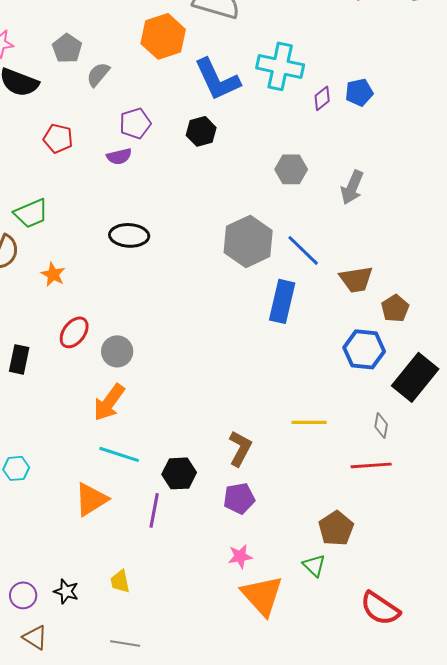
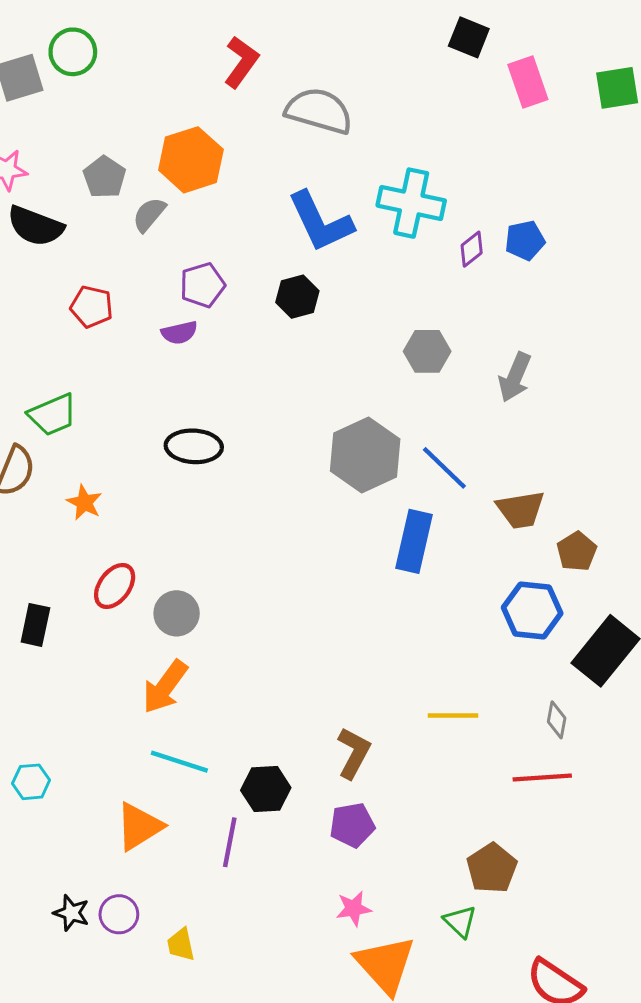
orange hexagon: (163, 36) -> (191, 160), moved
black star: (66, 591) -> (71, 913), moved
purple circle: (23, 595) -> (119, 914), moved

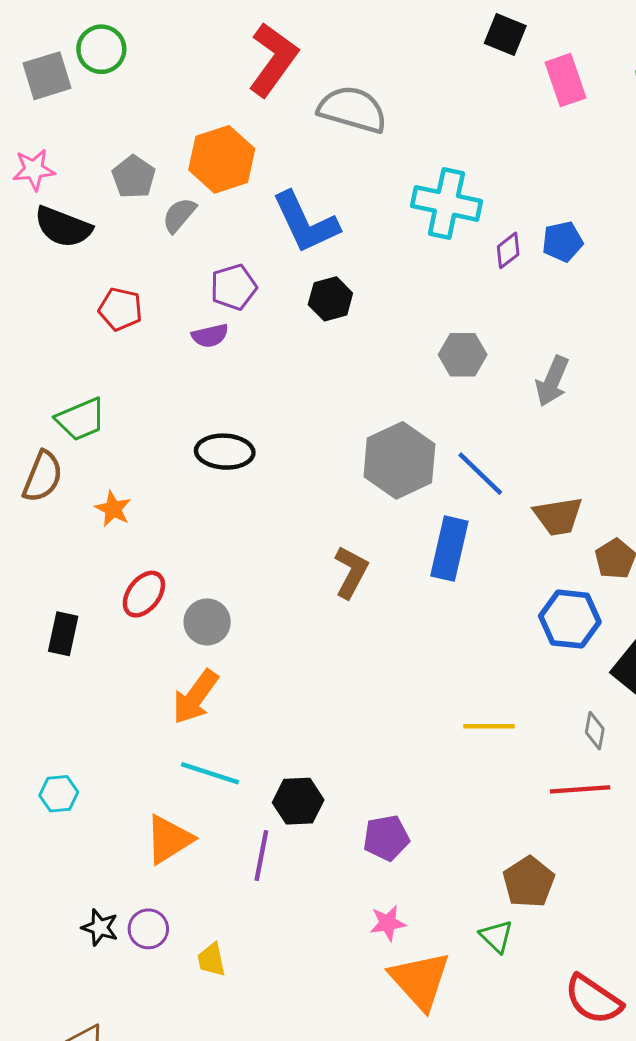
red L-shape: (241, 62) -> (273, 59), size x1.4
blue L-shape: (320, 222) -> (305, 223), moved
brown L-shape: (354, 753) -> (351, 572), moved

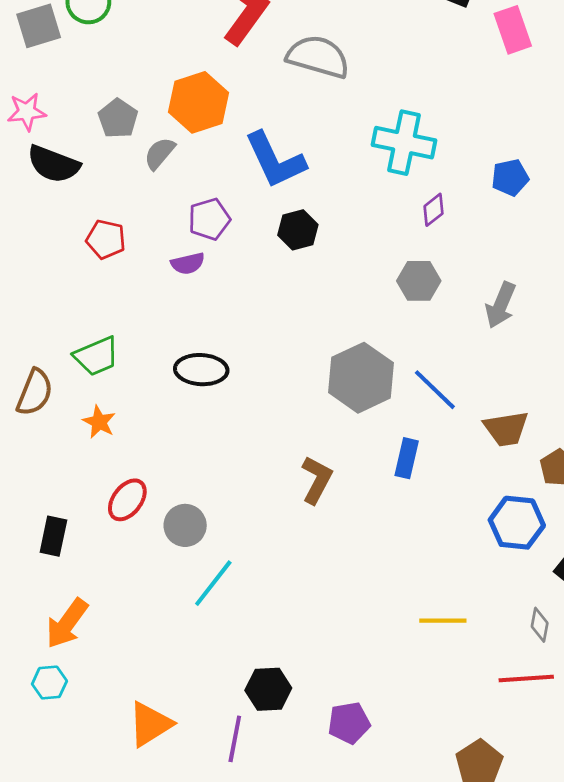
purple diamond: (508, 250) -> (434, 210), moved
green trapezoid: (81, 419) -> (96, 356), moved
blue rectangle: (449, 549) -> (407, 458), size x0.7
orange arrow: (195, 697) -> (67, 623), moved
cyan line: (210, 773) -> (213, 583), moved, turned -70

